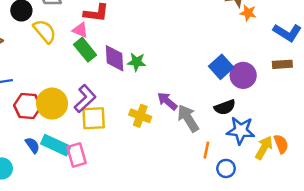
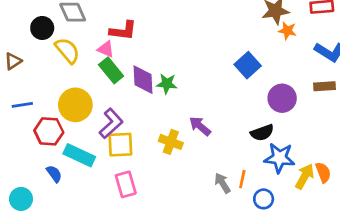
blue square: (221, 67) -> (248, 65), moved
yellow circle: (52, 104) -> (75, 105), moved
gray arrow: (188, 118) -> (222, 183), moved, size x0.7
cyan rectangle: (56, 145) -> (79, 155), moved
pink rectangle: (77, 155) -> (126, 184), moved

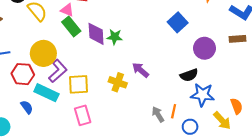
purple L-shape: (111, 123) -> (58, 71), moved
yellow arrow: (305, 176) -> (222, 121), moved, turned 108

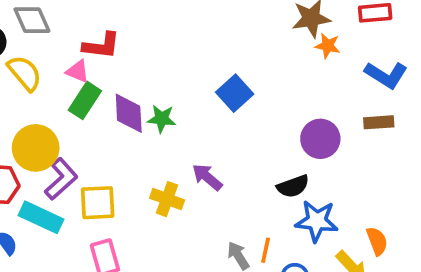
blue square: (178, 22) -> (235, 93), moved
green rectangle: (71, 27) -> (85, 100), turned 72

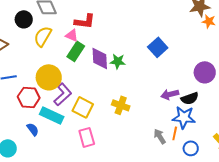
yellow semicircle: (25, 73) -> (43, 36), turned -110
purple arrow: (207, 177) -> (170, 94), moved, turned -54
yellow square: (98, 203) -> (83, 107), turned 30
blue star: (317, 221) -> (184, 117), moved

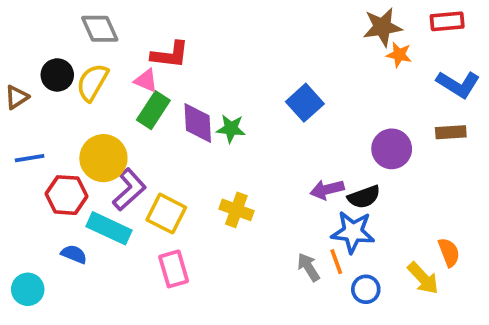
black circle: (24, 19) -> (57, 75), moved
blue semicircle: (33, 129) -> (74, 254), turned -32
orange line: (175, 133) -> (336, 262), turned -32

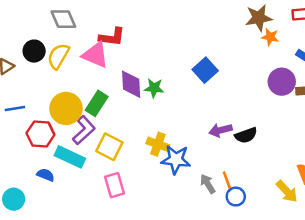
pink triangle: (146, 81) -> (95, 55), size x1.6
green rectangle: (153, 110) -> (97, 103), moved
purple circle: (392, 149) -> (282, 82), moved
blue star: (353, 232) -> (176, 160), moved
blue circle: (366, 289) -> (236, 197), moved

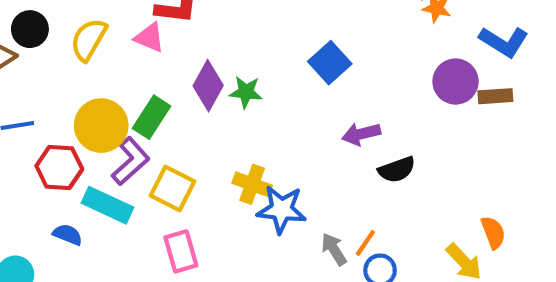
black circle: (34, 51) -> (30, 29), moved
pink triangle: (95, 55) -> (149, 37), size x0.7
purple diamond: (131, 84) -> (208, 86), turned 32
purple arrow: (220, 130) -> (361, 134), moved
orange line: (227, 180) -> (365, 243), turned 54

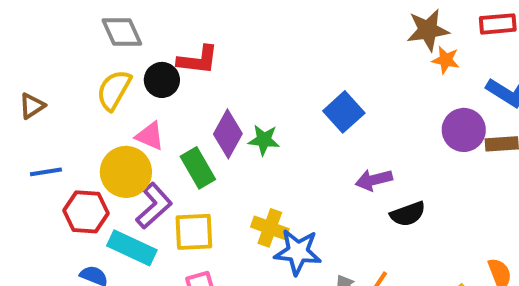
black circle: (30, 29) -> (162, 80), moved
pink triangle: (149, 37) -> (150, 136), moved
green rectangle: (152, 117) -> (198, 168), moved, turned -63
yellow square: (172, 188) -> (194, 232), turned -30

